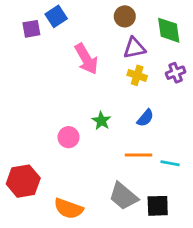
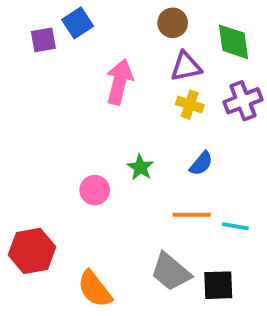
pink arrow: (86, 59) -> (119, 82), turned -136
purple cross: (176, 73) -> (243, 101), size x1.4
orange semicircle: (68, 209) -> (95, 289), turned 32

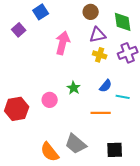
purple square: (43, 40) -> (19, 30), moved, turned -32
cyan line: (235, 226) -> (123, 97), moved
red hexagon: (32, 251) -> (17, 109), moved
gray trapezoid: (171, 272) -> (76, 144), moved

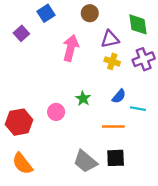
brown circle: (91, 12) -> (90, 13), moved
black square: (115, 150) -> (116, 158), moved
orange semicircle: (50, 152) -> (22, 164), moved

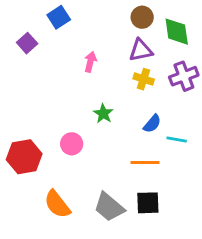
brown circle: (90, 13) -> (142, 17), moved
pink arrow: (71, 48) -> (90, 62), size x0.6
green star: (83, 98) -> (103, 114), moved
orange semicircle: (22, 164) -> (57, 204), moved

